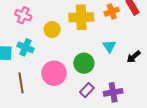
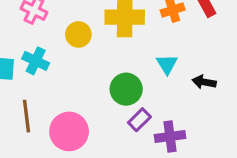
black arrow: (134, 57) -> (204, 82), turned 48
pink circle: (54, 73) -> (69, 131), moved
purple rectangle: (87, 90) -> (139, 120), moved

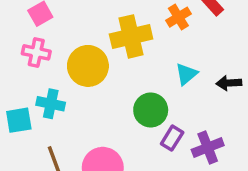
yellow circle: (78, 34) -> (88, 66), size x1.5
cyan triangle: (167, 64) -> (186, 74), turned 35

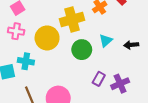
green circle: (151, 110) -> (82, 50), moved

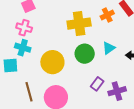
yellow circle: (47, 38) -> (52, 62), moved
cyan cross: (26, 61) -> (23, 48), moved

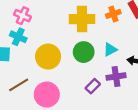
purple cross: (117, 91) -> (116, 77), moved
brown line: (29, 92) -> (19, 85), turned 66

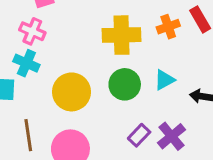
purple cross: (116, 77) -> (172, 136), moved, turned -30
brown line: (19, 85) -> (28, 135), turned -66

